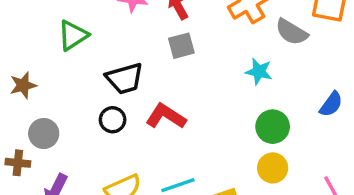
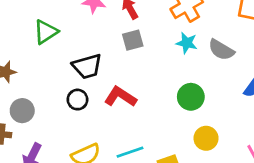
gray semicircle: (292, 32) -> (221, 50), moved
cyan star: (259, 72) -> (187, 43), moved
green circle: (273, 127) -> (191, 97), moved

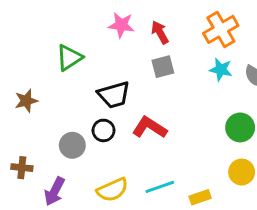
green circle: (191, 97) -> (240, 127), moved
gray circle: (22, 111) -> (72, 145), moved

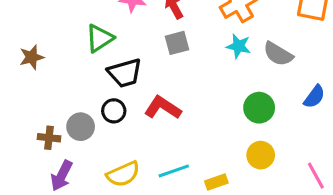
green triangle: (69, 58) -> (100, 38), moved
brown star: (26, 101) -> (32, 57), moved
brown cross: (22, 168) -> (49, 138), moved

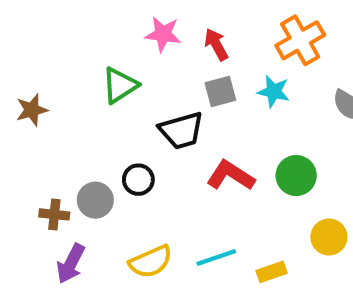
cyan star: (239, 46) -> (274, 92), moved
black trapezoid: (125, 73) -> (181, 130), moved
red L-shape: (163, 108) -> (231, 176), moved
green circle: (259, 108) -> (296, 176), moved

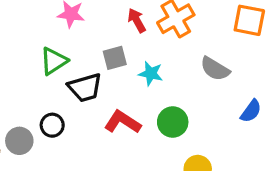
red arrow: (216, 44) -> (137, 20), moved
green triangle: (120, 85) -> (54, 61), moved
cyan star: (274, 92) -> (151, 74), moved

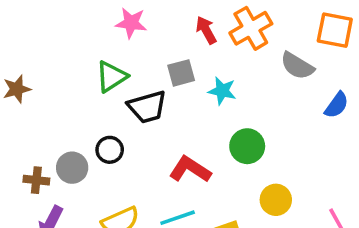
gray semicircle: (215, 69) -> (297, 66), moved
blue semicircle: (251, 111) -> (337, 105), moved
red L-shape: (123, 122) -> (190, 169), moved

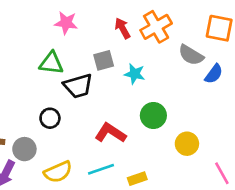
green triangle: (111, 77) -> (51, 63), turned 40
blue semicircle: (337, 105) -> (214, 74), moved
gray circle: (72, 168) -> (24, 149), moved
yellow circle: (276, 200) -> (187, 144), moved

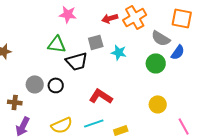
red arrow: (122, 28) -> (110, 18), turned -77
green circle: (153, 115) -> (156, 63), moved
gray circle: (24, 149) -> (35, 84), moved

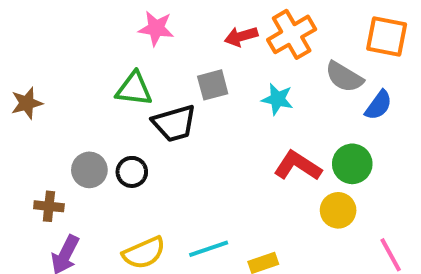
cyan star: (119, 52) -> (277, 99), moved
green circle: (156, 63) -> (352, 164), moved
red L-shape: (101, 96) -> (298, 166), moved

